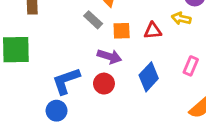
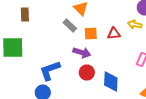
blue diamond: (149, 77) -> (111, 82), moved, turned -40
red circle: (104, 84) -> (87, 72), moved

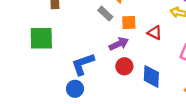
red triangle: (114, 34) -> (155, 33), moved, turned 32
purple arrow: (82, 52) -> (119, 44), turned -42

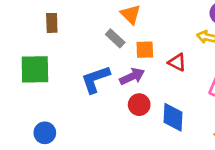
blue L-shape: (83, 64) -> (95, 79), moved
blue circle: (75, 89) -> (45, 133), moved

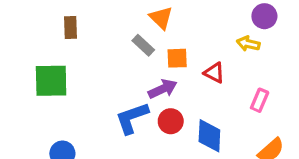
blue L-shape: (95, 79) -> (132, 118), moved

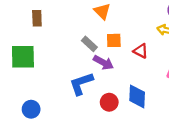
gray rectangle: (143, 45) -> (89, 44), moved
purple arrow: (163, 89) -> (103, 63), turned 54
red circle: (171, 121) -> (109, 102), moved

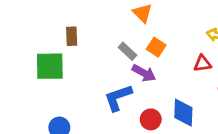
brown rectangle: (37, 18) -> (72, 36), moved
orange square: (114, 40) -> (156, 47), turned 35
red triangle: (141, 51) -> (202, 64), moved, turned -35

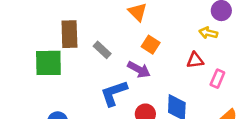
brown rectangle: (72, 36) -> (69, 34), size x1.5
gray rectangle: (128, 51) -> (102, 50), moved

